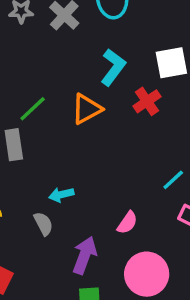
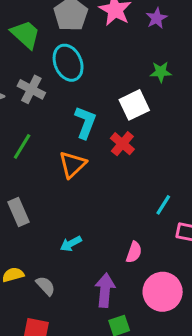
green line: (33, 109) -> (22, 146), moved
gray semicircle: (43, 224) -> (46, 286), moved

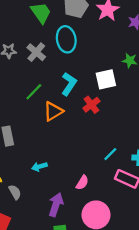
green line: (22, 146) -> (34, 92), moved

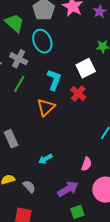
green line: (34, 92) -> (19, 84), moved
purple arrow: (56, 205) -> (68, 189), turned 55

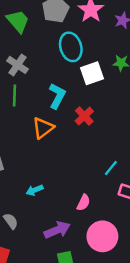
cyan ellipse: (42, 41) -> (71, 47), moved
white square: (86, 68) -> (92, 73), moved
green line: (19, 84) -> (14, 95), turned -36

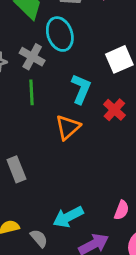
cyan ellipse: (71, 47) -> (60, 34), moved
cyan arrow: (35, 190) -> (68, 217), moved, size x1.5

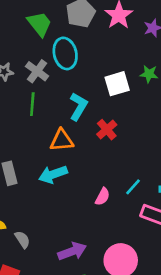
orange triangle: (68, 127) -> (62, 140), turned 30
pink semicircle: (122, 210) -> (102, 197), moved
cyan arrow: (68, 217) -> (53, 174), moved

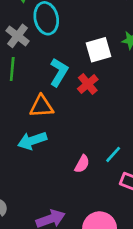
red cross: (107, 130) -> (88, 84), moved

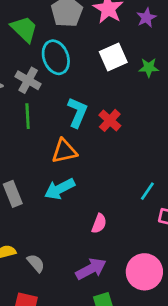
white square: (98, 50) -> (113, 57), moved
pink semicircle: (82, 164) -> (99, 223), moved

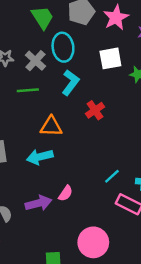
cyan L-shape: (77, 112) -> (71, 82), moved
green line: (28, 116) -> (28, 90), turned 75
purple arrow: (91, 269) -> (38, 203), moved

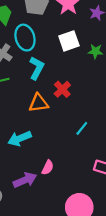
orange triangle: (51, 126) -> (39, 103), moved
cyan line: (112, 176) -> (82, 128), moved

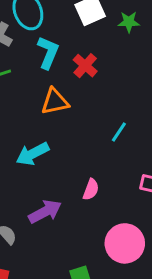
red cross: (62, 89) -> (85, 66), moved
pink semicircle: (48, 167) -> (91, 189), moved

